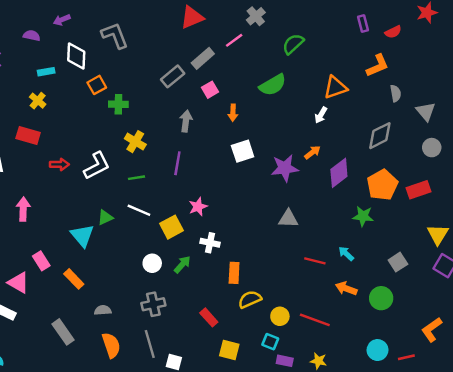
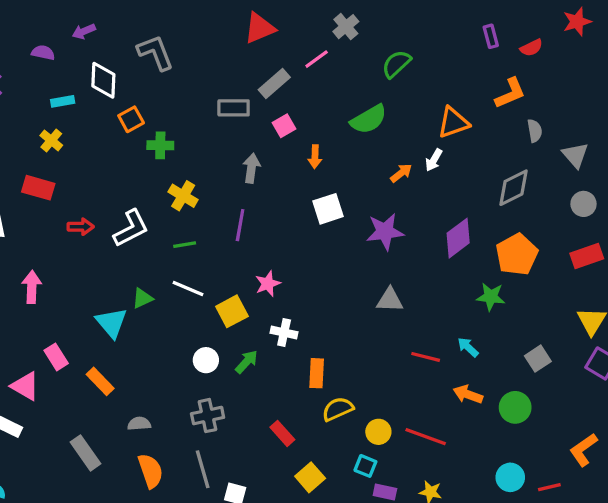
gray rectangle: (173, 76) -> (234, 108), turned 40
orange arrow: (312, 152) -> (401, 173), moved
red rectangle: (418, 190) -> (587, 256), moved
yellow square: (229, 350) -> (310, 477), turned 35

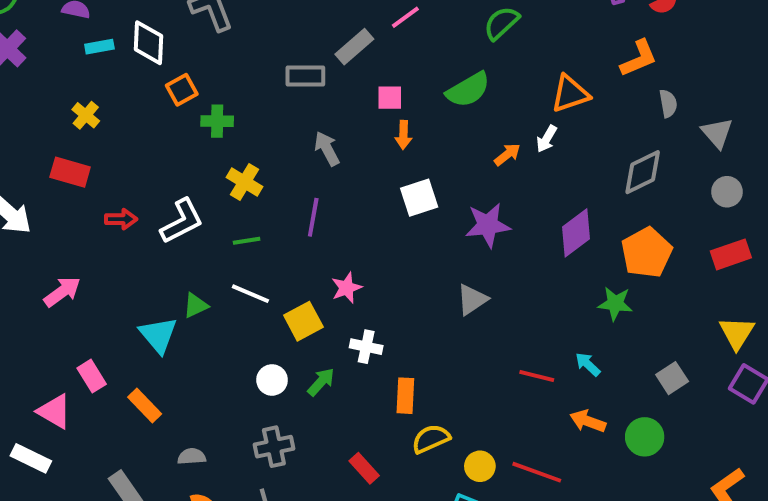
cyan rectangle: (63, 101) -> (99, 47), moved
pink square: (284, 126) -> (390, 98), moved, turned 30
gray arrow: (251, 168) -> (327, 149), turned -36
pink arrow: (32, 287) -> (62, 292), turned 52
gray triangle: (390, 300) -> (472, 300), moved, turned -36

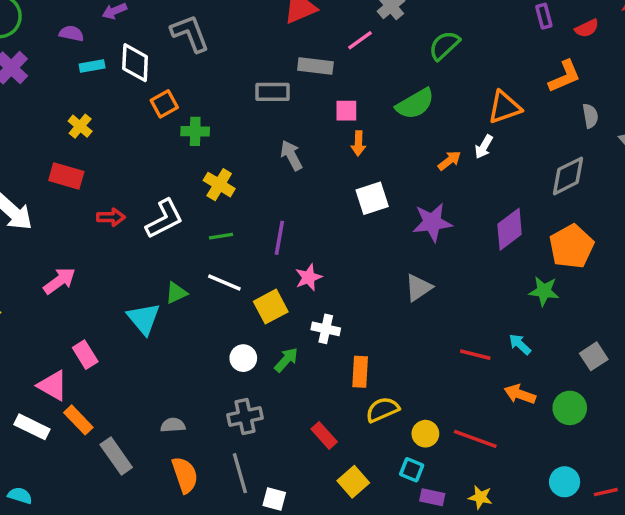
gray rectangle: (354, 47) -> (315, 66), turned 48
purple line: (313, 217) -> (279, 238), moved
orange rectangle: (145, 405) -> (78, 420), moved

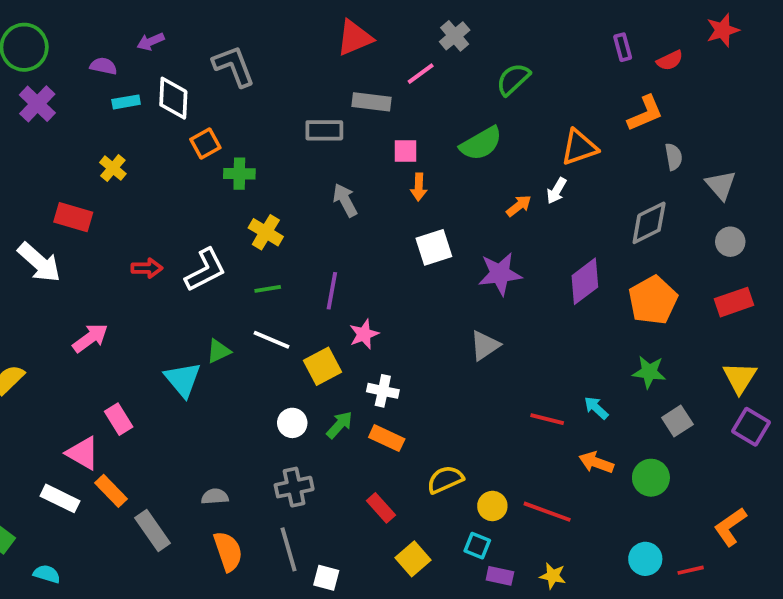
red rectangle: (66, 176) -> (73, 217), moved
green star: (544, 291) -> (649, 372), moved
orange rectangle: (360, 372) -> (387, 438), moved, turned -68

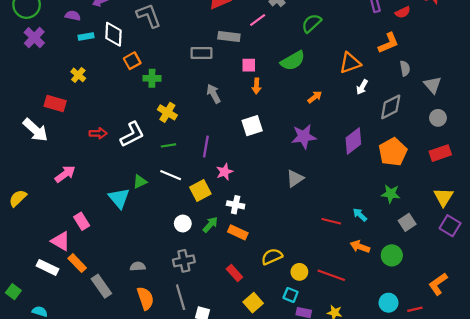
white arrow: (557, 191) -> (362, 87), moved
white square: (434, 247) -> (252, 126), moved

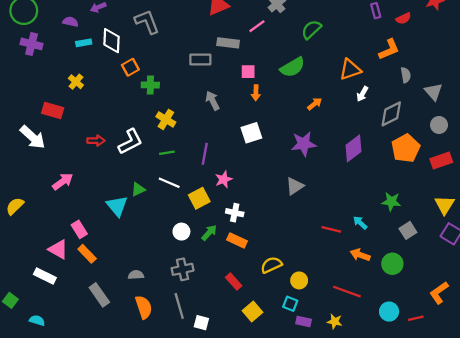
purple cross: (34, 38) -> (32, 44), turned -30
orange pentagon: (393, 152) -> (406, 148), moved
orange rectangle: (77, 263) -> (87, 254), moved
red line: (331, 275) -> (347, 292), moved

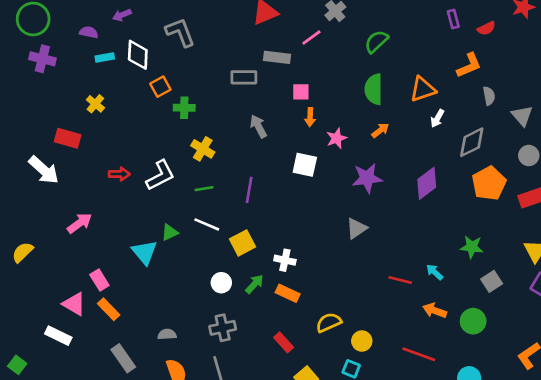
green semicircle: (292, 67) -> (374, 89), moved, turned 120
white square: (251, 133) -> (305, 165), turned 30
pink star: (224, 179) -> (337, 138), moved

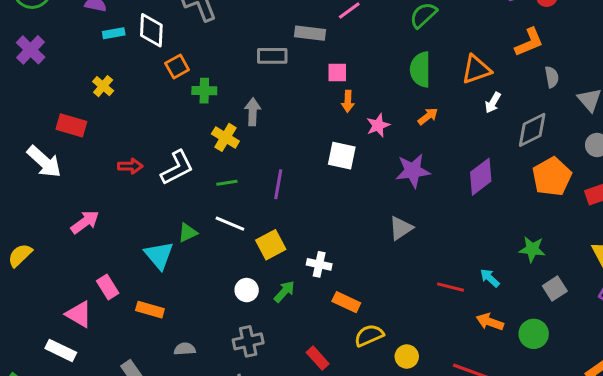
purple cross: (42, 59) -> (31, 50), moved, turned 30
gray arrow: (258, 126) -> (253, 112), moved, turned 30
orange rectangle: (288, 293) -> (346, 302), moved
orange rectangle: (109, 309) -> (150, 310), moved, turned -30

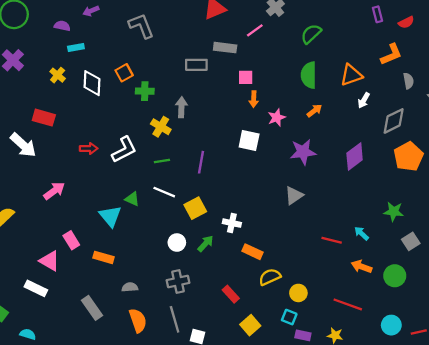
white diamond: (151, 30) -> (92, 83), moved
yellow cross: (103, 86) -> (58, 75), moved
green triangle: (188, 233) -> (132, 199), turned 49

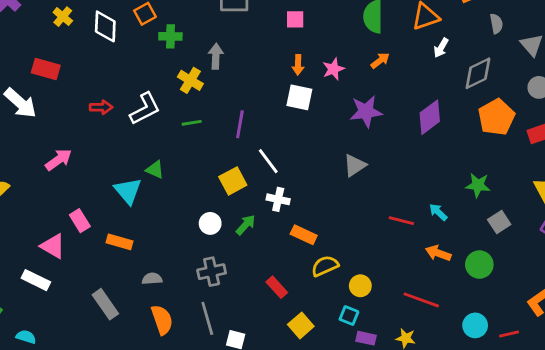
orange arrow: (254, 99) -> (298, 65), moved
white line: (164, 192) -> (268, 161), moved, turned 30

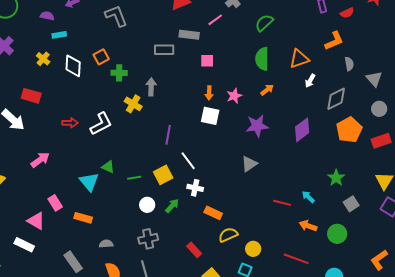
green line: (192, 123) -> (134, 178), moved
green star: (478, 185) -> (336, 178), turned 30

